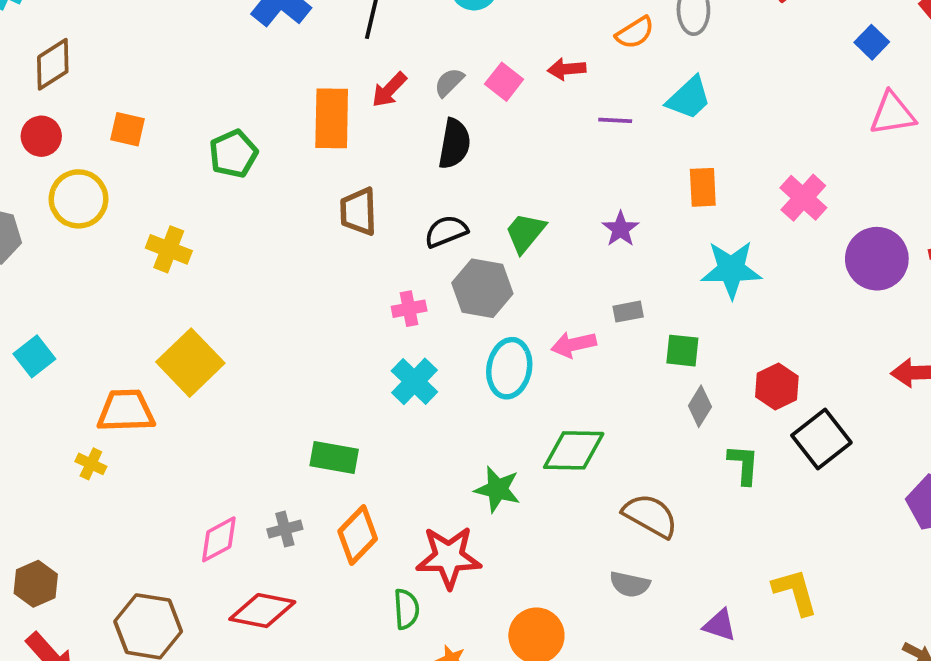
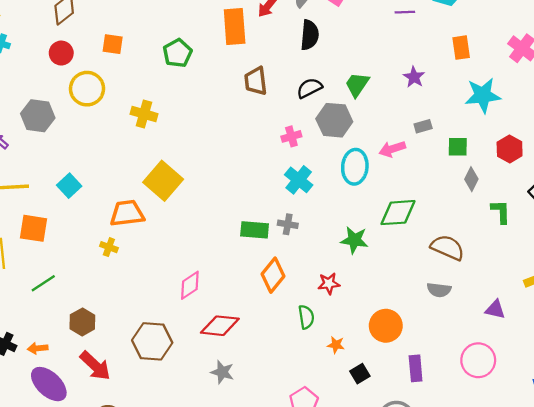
red hexagon: (777, 386) -> (510, 149), moved
gray cross: (285, 529) -> (288, 224), moved, turned 30
red star: (449, 557) -> (329, 283), size x0.6

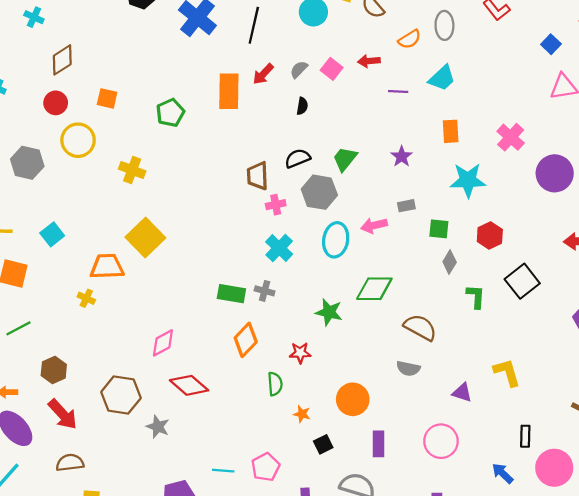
black semicircle: (310, 35) -> (302, 106), size x0.6
brown trapezoid: (256, 81) -> (258, 176), moved
red diamond: (220, 326) -> (189, 385), turned 30
gray star: (222, 372) -> (158, 427), moved

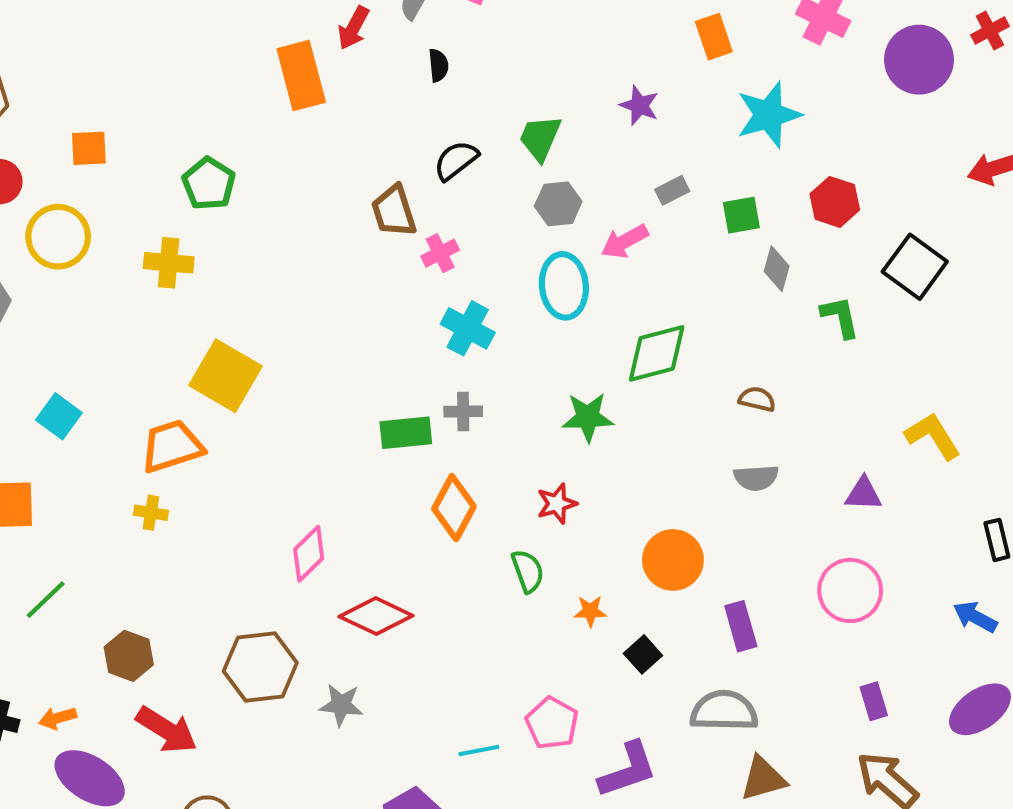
green pentagon: (170, 113) -> (209, 184), moved
gray hexagon: (319, 192) -> (558, 204), moved, size x0.7
brown semicircle: (420, 327) -> (757, 399), size x0.6

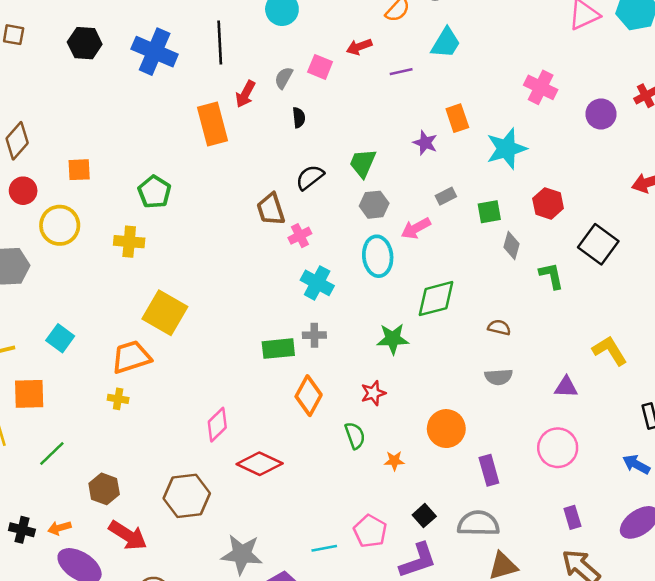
orange rectangle: (714, 37) -> (457, 118), moved
purple circle: (919, 60) -> (601, 114), size x0.7
black square: (643, 654) -> (424, 516), moved
gray star: (341, 705) -> (242, 554), moved, size x1.5

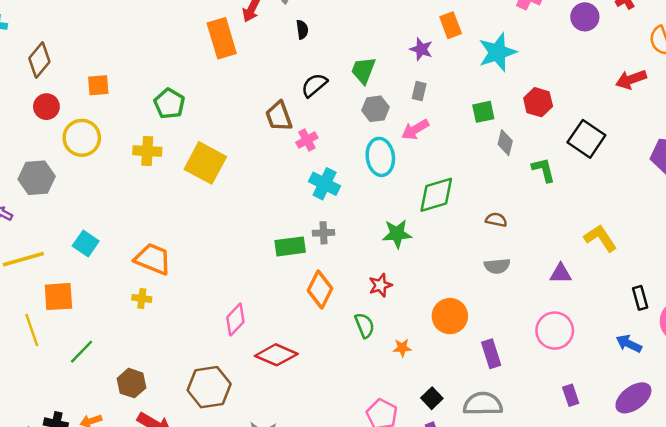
gray rectangle: (446, 196) -> (419, 91), moved, turned -48
yellow square: (165, 313) -> (205, 163), moved
orange trapezoid: (131, 357) -> (153, 259), turned 42

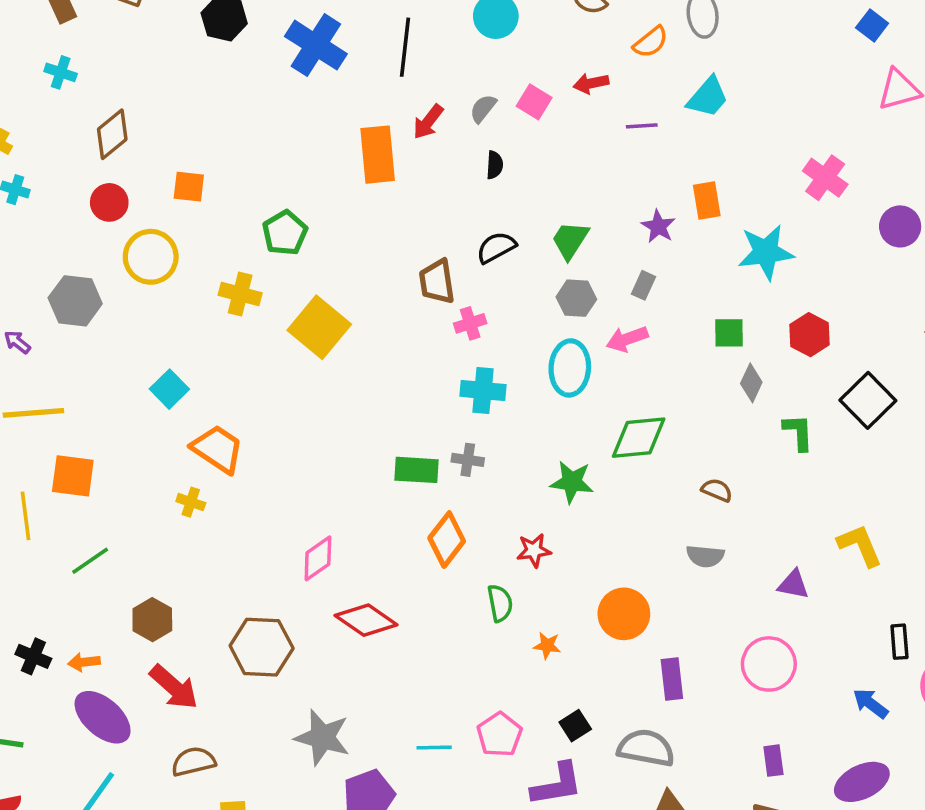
cyan cross: (325, 184) -> (483, 390), turned -32
cyan square: (86, 244) -> (169, 389), moved

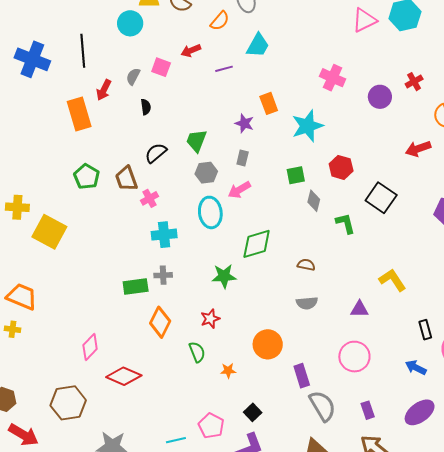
green pentagon: (285, 233) -> (87, 177), moved
yellow square: (319, 327) -> (49, 232), moved
gray semicircle: (646, 748) -> (322, 406), moved, turned 60

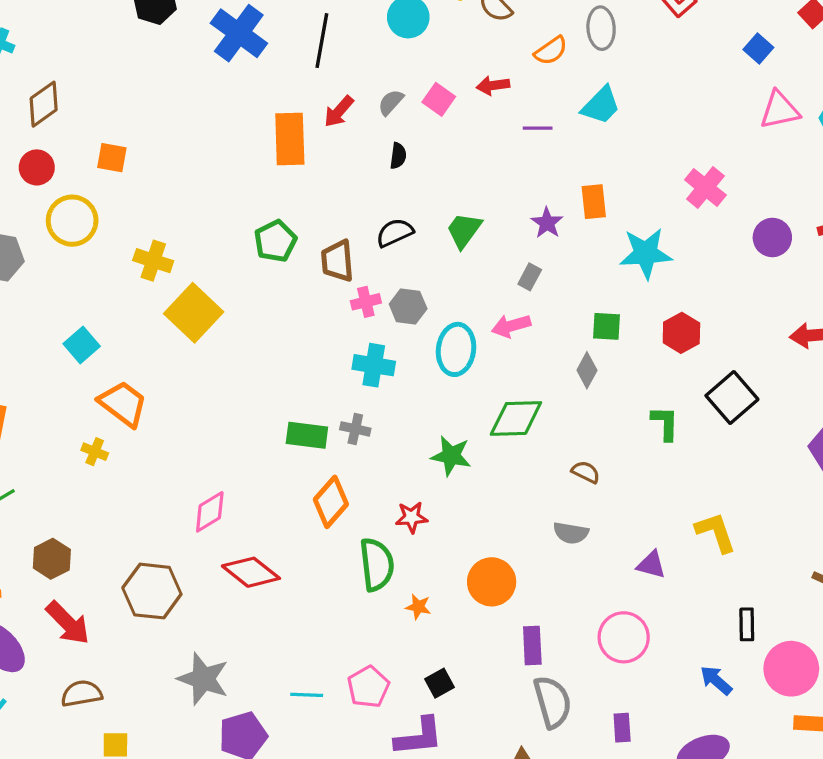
gray hexagon: (206, 173) -> (408, 306), moved
gray diamond: (314, 201) -> (587, 370), moved
green semicircle: (197, 352) -> (377, 564), size x1.5

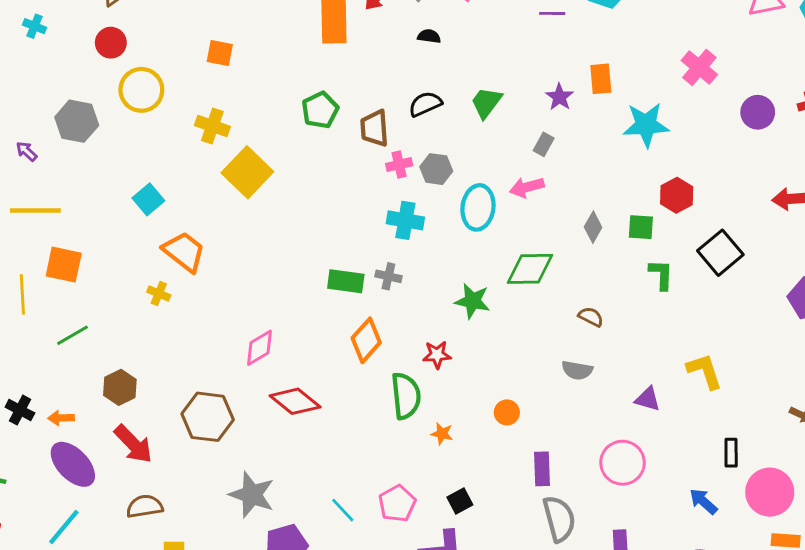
black semicircle: (398, 156) -> (429, 36), turned -90
orange square: (112, 158) -> (220, 53), moved
green square: (606, 326) -> (641, 227), moved
orange circle: (492, 582) -> (507, 412), size x0.6
cyan line: (307, 695) -> (343, 510), turned 44

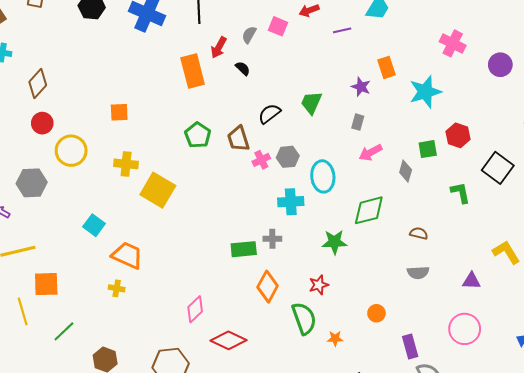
black semicircle: (429, 36) -> (243, 68), moved, turned 49
pink arrow: (527, 187) -> (370, 153), moved
cyan cross: (405, 220) -> (291, 202), moved
green square: (641, 227) -> (428, 149), moved

